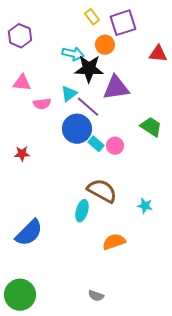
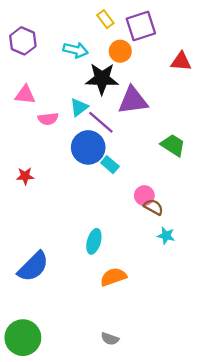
cyan arrow: (73, 54) -> (76, 50), moved
pink circle: (115, 146) -> (144, 196), moved
brown semicircle: (102, 191) -> (153, 207), moved, size x0.6
orange semicircle: (114, 242) -> (113, 277), moved

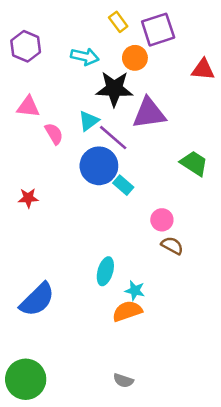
pink semicircle: (48, 119) -> (54, 134), turned -114
brown semicircle: (153, 207) -> (172, 246), moved
cyan star: (166, 236) -> (135, 291), moved

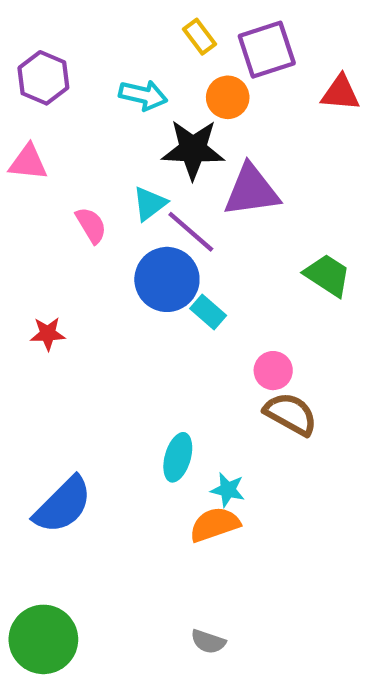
red triangle: (203, 69) -> (340, 93), moved
pink triangle: (28, 107) -> (28, 162), moved
brown semicircle: (172, 246) -> (291, 414), size x1.4

